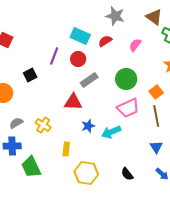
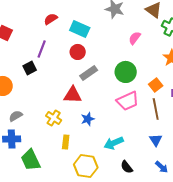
red semicircle: (105, 41) -> (51, 19), moved
purple line: (54, 56) -> (42, 49), moved
yellow cross: (43, 125) -> (54, 118), moved
cyan arrow: (111, 132) -> (114, 143), moved

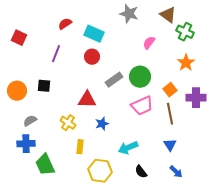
black square: (30, 68) -> (44, 86), moved, turned 32
gray rectangle: (89, 73) -> (114, 80), moved

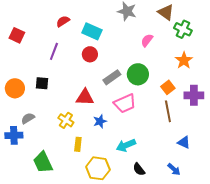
pink trapezoid: (142, 106) -> (125, 103), moved
blue cross: (26, 144) -> (14, 135), moved
blue triangle: (170, 145) -> (184, 142), moved, turned -32

